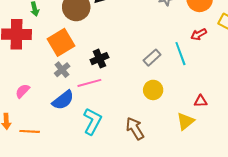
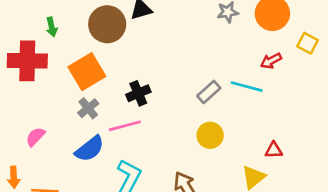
cyan line: (180, 54) -> (247, 87), turned -55

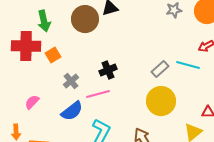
green arrow: (52, 27) -> (44, 21), size x1.5
orange square: (87, 72) -> (53, 55), moved, size x0.6
yellow circle: (210, 135) -> (161, 101), size x1.5

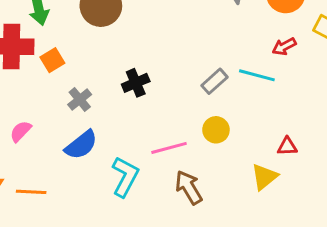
pink line: (98, 94) -> (169, 148), moved
yellow circle: (161, 101) -> (216, 130), size x0.6

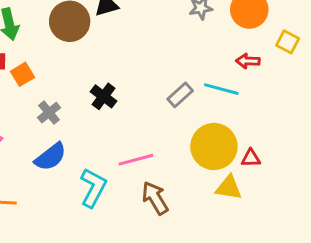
red arrow: (284, 47) -> (248, 61), turned 30
black cross: (136, 83) -> (104, 96), turned -30
yellow circle: (216, 130) -> (214, 146), moved, size x1.8
yellow triangle: (264, 177) -> (229, 188), turned 48

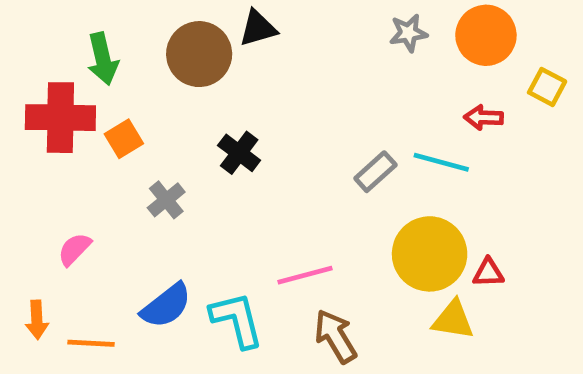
black cross: (104, 96) -> (239, 153), moved
blue semicircle: (51, 157) -> (166, 306), moved
cyan L-shape: (93, 188) -> (237, 320), turned -42

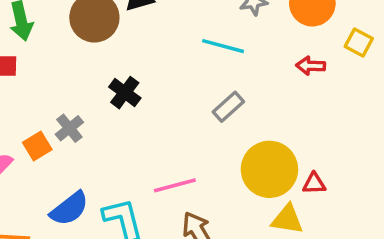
orange square: (124, 139) -> (37, 146), moved
cyan line: (441, 162) -> (223, 46), moved

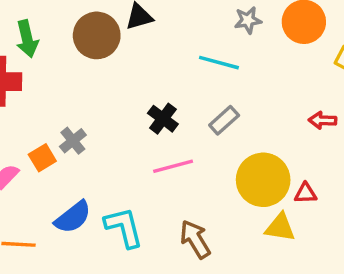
red arrow: (311, 66) -> (323, 120), moved
black cross: (125, 93) -> (163, 119), moved
pink line: (175, 185) -> (173, 166), moved

